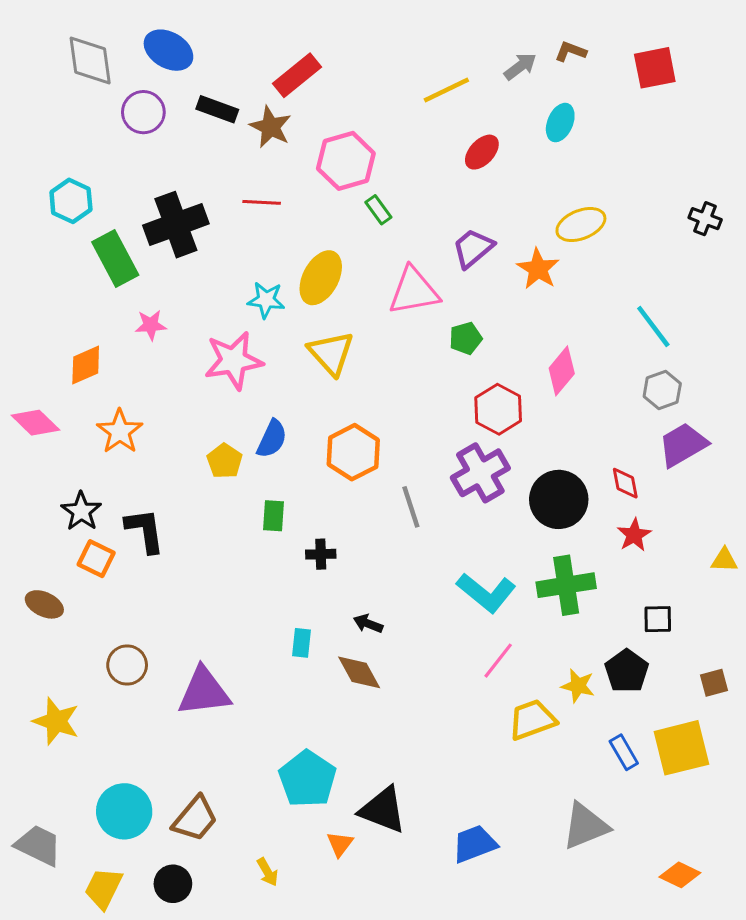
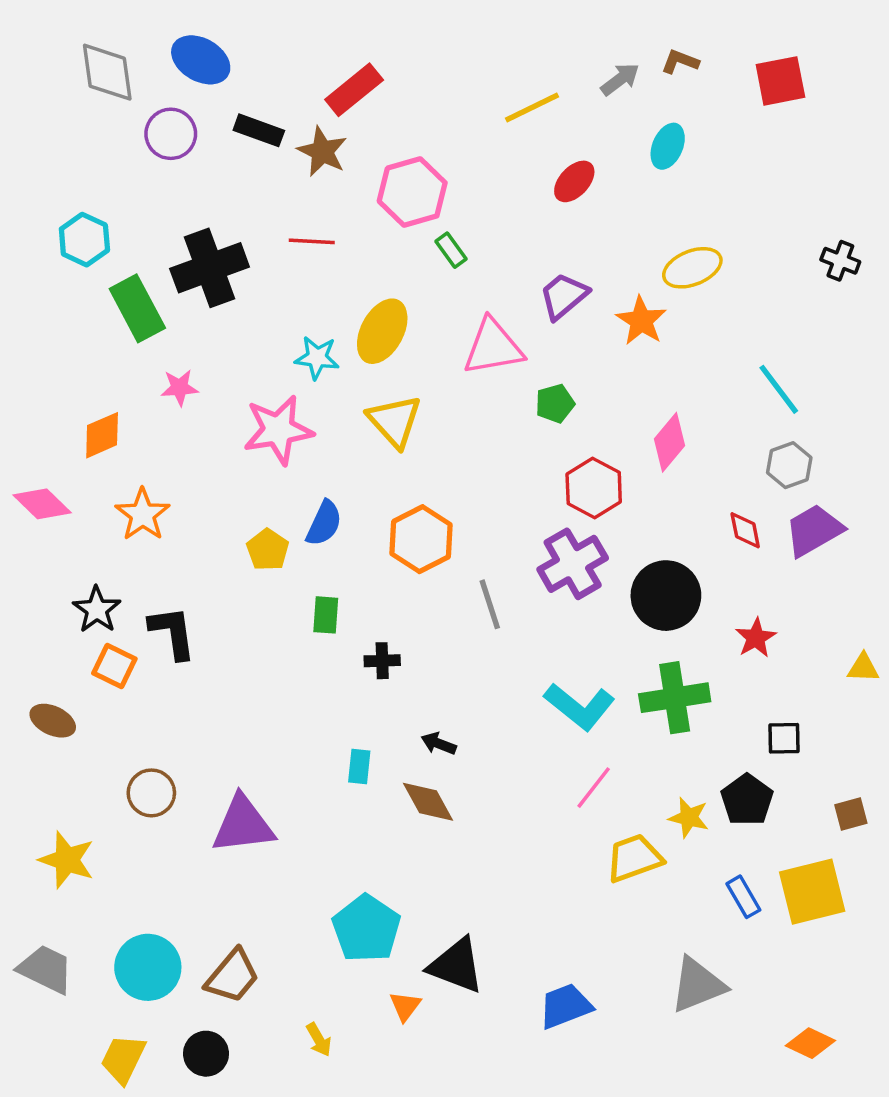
red diamond: (625, 483) -> (745, 530), moved
gray trapezoid: (38, 845) -> (46, 969), moved

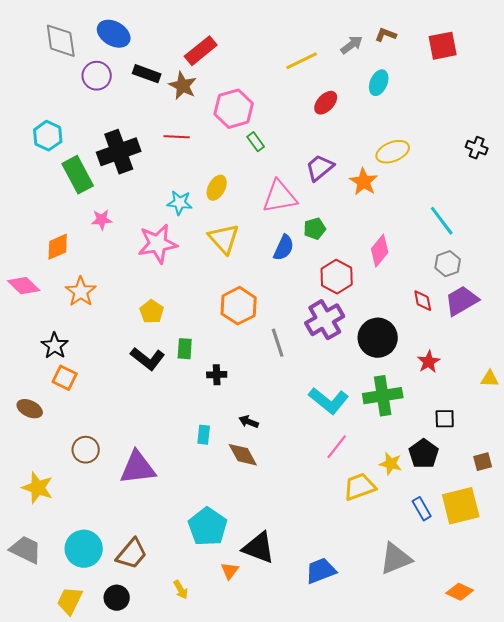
yellow ellipse: (382, 331) -> (217, 188), size x0.7
blue semicircle: (324, 523) -> (284, 248), moved
black L-shape: (173, 633) -> (148, 359), moved, turned 136

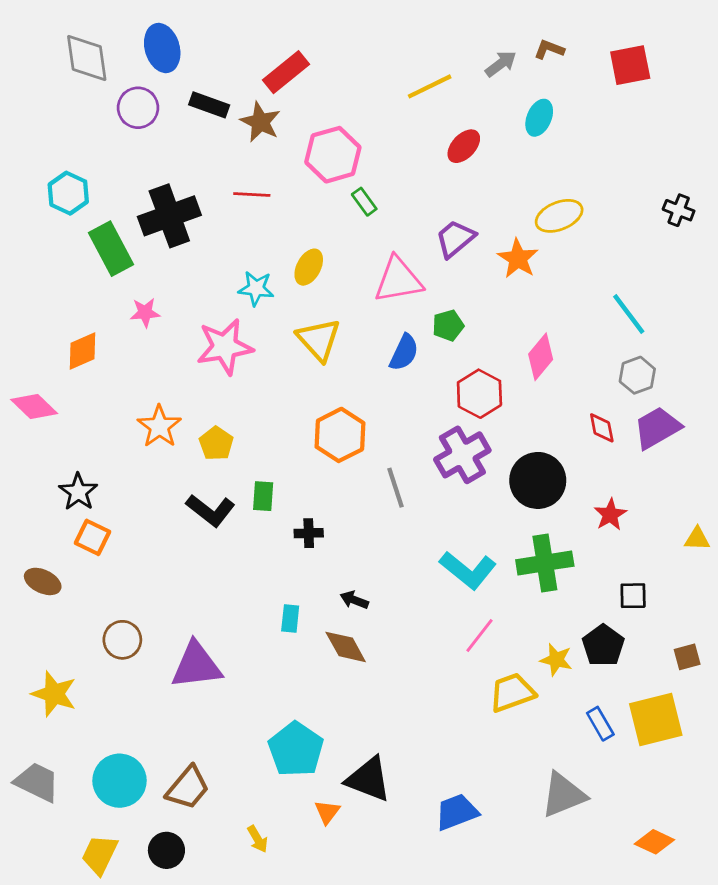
blue ellipse: (114, 34) -> (162, 48), turned 44
orange star: (81, 292) -> (159, 426), moved

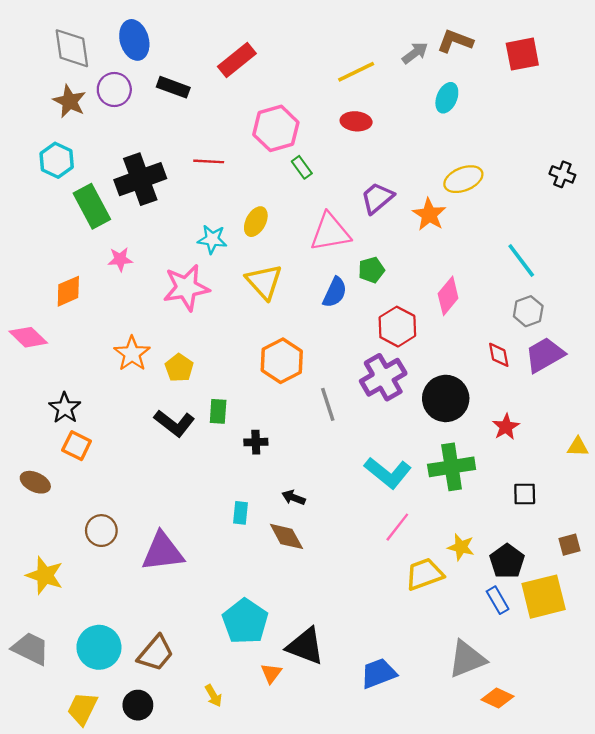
brown L-shape: (549, 49) -> (455, 41), size x1.4
brown star: (260, 122) -> (69, 101), moved
red ellipse: (464, 146) -> (356, 121), moved, turned 52
black pentagon: (603, 645) -> (507, 561), moved
orange diamond: (654, 842) -> (498, 698), moved

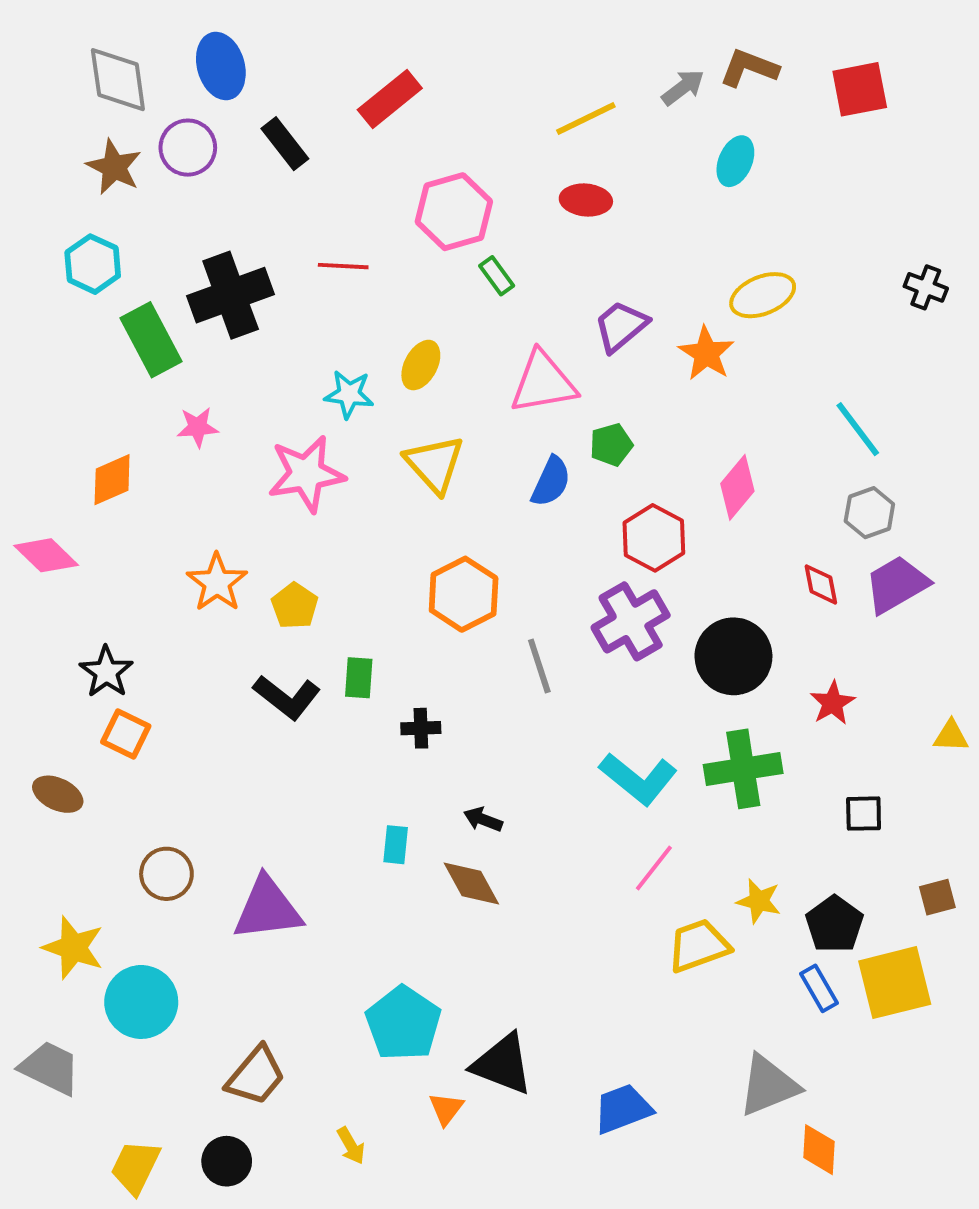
black rectangle: (173, 87) -> (285, 144), turned 32
cyan circle: (99, 647) -> (141, 1002), moved
orange diamond: (498, 698) -> (819, 1150), turned 68

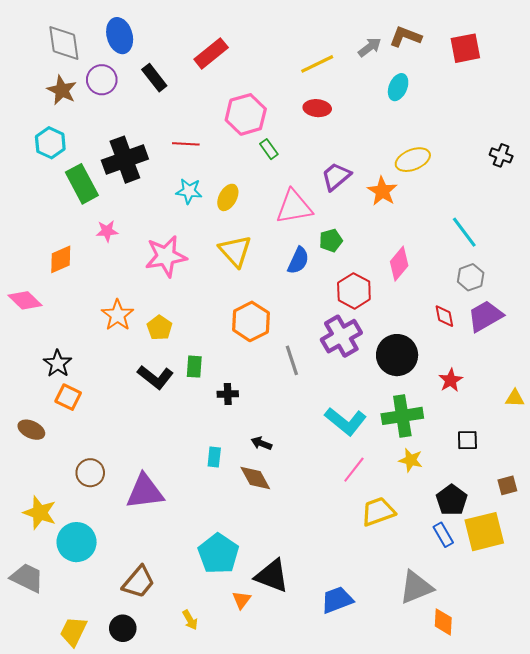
cyan star: (349, 394) -> (189, 191), moved
yellow star: (759, 901) -> (411, 460), moved

